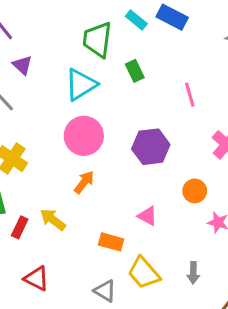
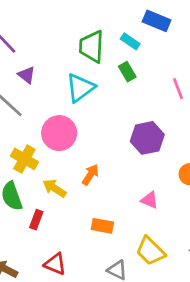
cyan rectangle: (136, 20) -> (130, 41), moved
pink circle: (84, 136) -> (59, 133), moved
yellow arrow: (53, 220) -> (55, 188), moved
orange rectangle: (111, 242) -> (102, 226), moved

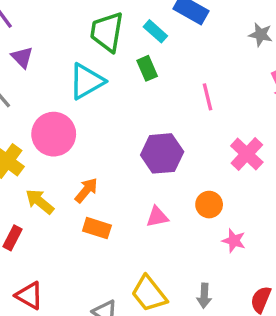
pink triangle: (150, 200) -> (157, 217), moved, turned -42
orange rectangle: (102, 226) -> (97, 228), moved

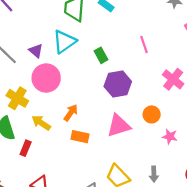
purple triangle: (22, 57) -> (36, 51), moved
green rectangle: (147, 68) -> (101, 55), moved
pink triangle: (157, 217) -> (119, 126), size x1.6

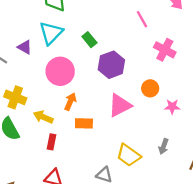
pink line: (144, 45) -> (142, 19), moved
pink circle: (46, 78) -> (60, 71), moved
red rectangle: (26, 148) -> (52, 142), moved
gray arrow: (154, 174) -> (164, 147), turned 32

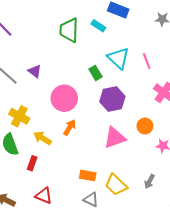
cyan triangle: (51, 33) -> (118, 58), moved, turned -40
orange rectangle: (84, 123) -> (88, 176), moved
red rectangle: (52, 142) -> (32, 163), moved

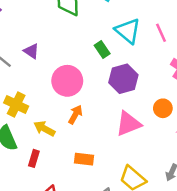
orange rectangle: (88, 176) -> (84, 159), moved

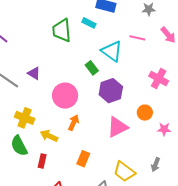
pink line: (161, 33) -> (137, 38), moved, turned -49
orange rectangle: (84, 159) -> (83, 159), turned -70

